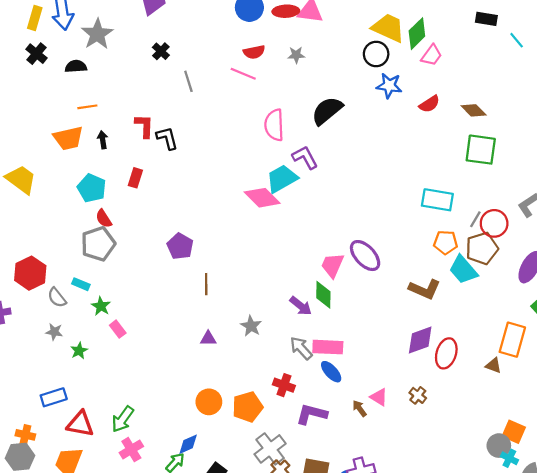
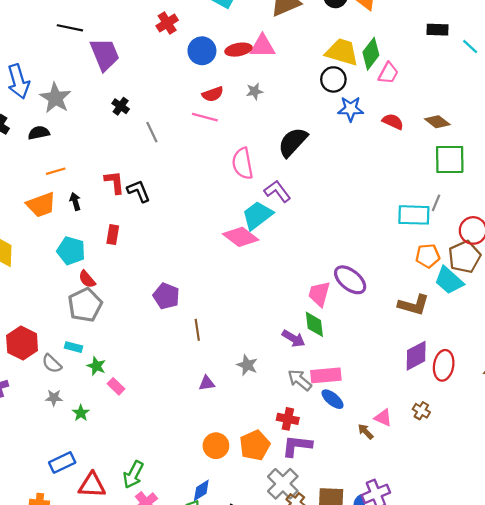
red semicircle: (429, 104) -> (393, 122), turned -115
gray line: (475, 219) -> (436, 203), moved
purple L-shape: (312, 414) -> (297, 446), moved

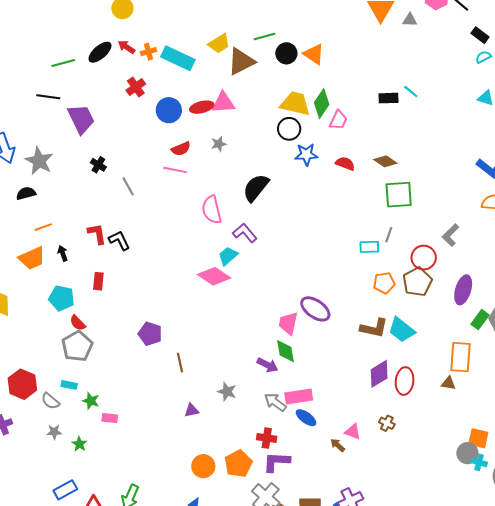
black rectangle: (437, 30) -> (389, 98), moved
cyan trapezoid: (257, 215) -> (228, 256), size x0.7
cyan rectangle: (414, 215) -> (369, 247), size x0.7
cyan trapezoid: (449, 280) -> (402, 330), moved
pink rectangle: (116, 386) -> (110, 418), turned -35

